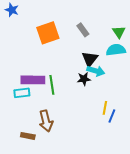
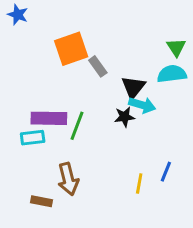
gray rectangle: (83, 30) -> (98, 66), moved
green line: (52, 85) -> (77, 126), turned 30
yellow line: (105, 108) -> (139, 183), moved

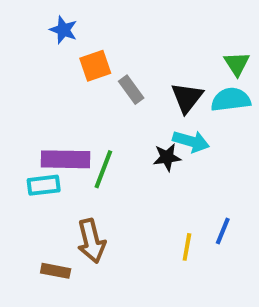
blue star: (18, 15) -> (63, 30), moved
orange square: (71, 49) -> (95, 66), size x0.7
black triangle: (133, 87) -> (187, 98), moved

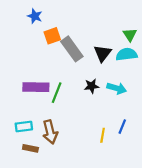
gray rectangle: (131, 90) -> (72, 49), size x1.6
cyan arrow: (191, 141) -> (117, 88), moved
cyan rectangle: (44, 185) -> (24, 127), moved

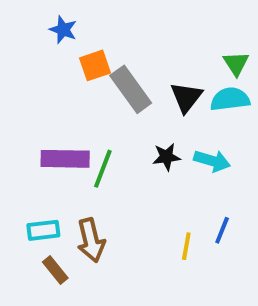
brown rectangle: (30, 148) -> (55, 270), turned 40

